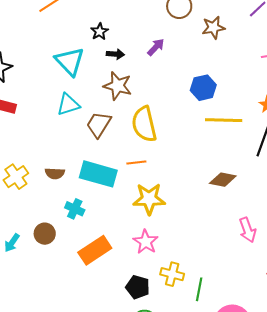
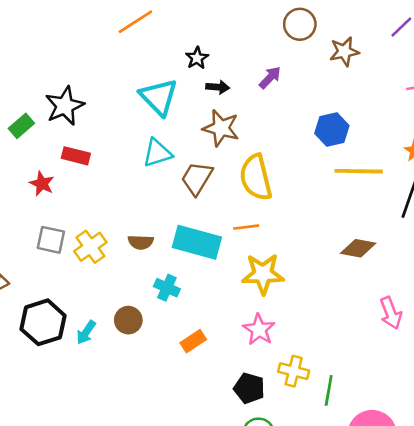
orange rectangle: (95, 250) -> (193, 341), size x0.6

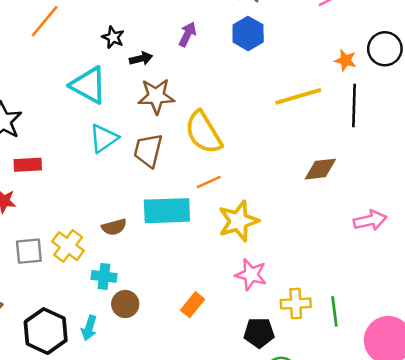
blue hexagon: (332, 129) -> (248, 33), moved
cyan cross: (167, 288) -> (104, 276), moved
pink arrow: (391, 313) -> (370, 220), turned -64

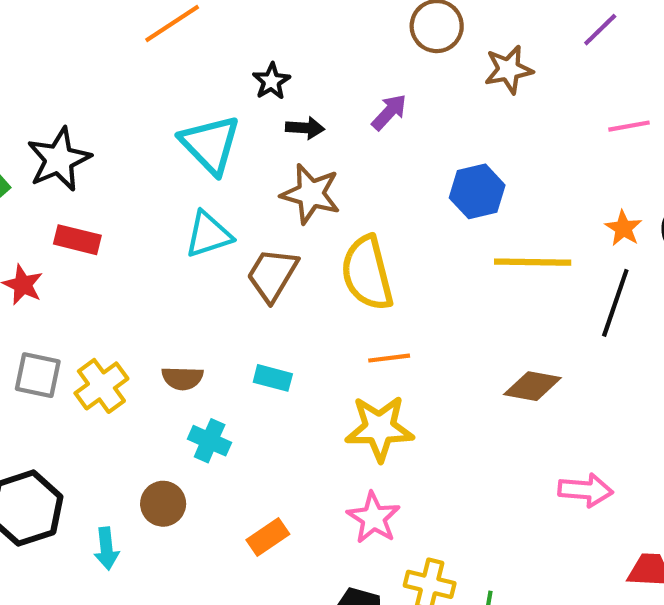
blue hexagon: (248, 33) -> (477, 191), moved
orange line: (209, 182) -> (389, 358), moved
cyan rectangle: (167, 211) -> (273, 378), size x0.5
cyan cross: (104, 276) -> (210, 441), moved
cyan arrow: (89, 328) -> (107, 549), moved, turned -40

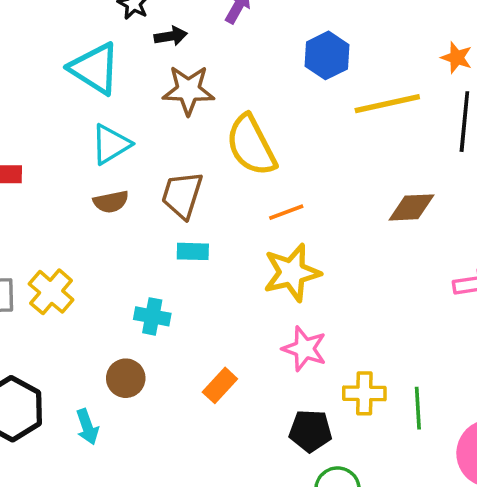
brown trapezoid: (272, 275) -> (182, 195), moved
brown semicircle: (182, 378) -> (111, 202), moved

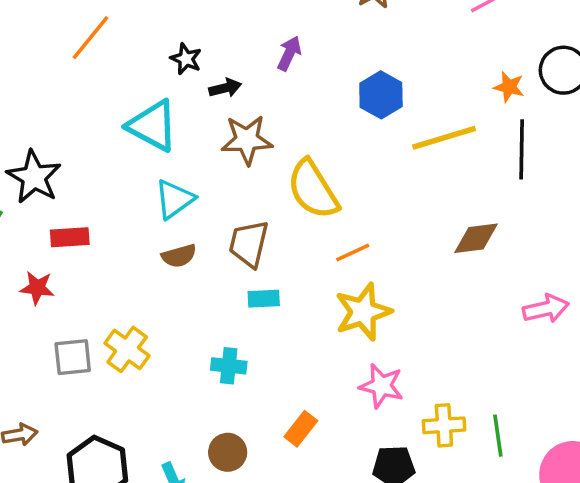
brown circle: (126, 378) -> (228, 452), moved

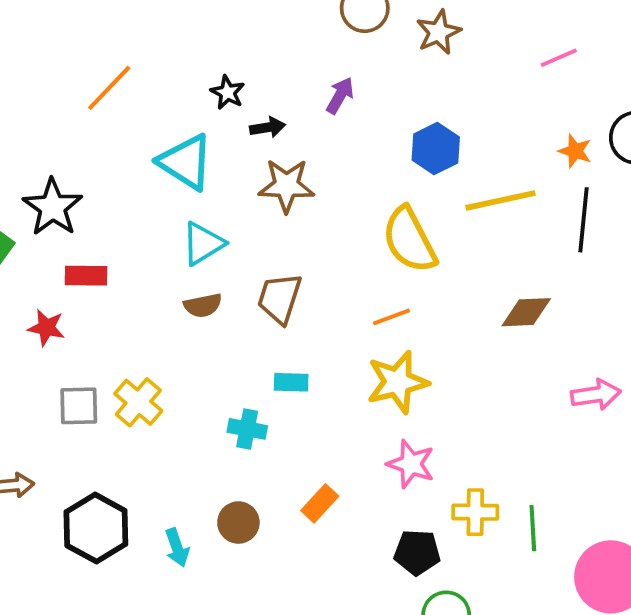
orange line: (91, 38) -> (109, 88), moved
yellow semicircle: (313, 189) -> (409, 240), moved
cyan rectangle: (264, 299) -> (291, 382), moved

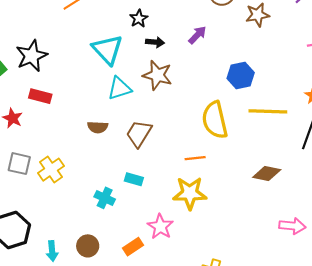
cyan triangle: (203, 244) -> (119, 88), moved
pink star: (411, 464) -> (160, 227), moved

